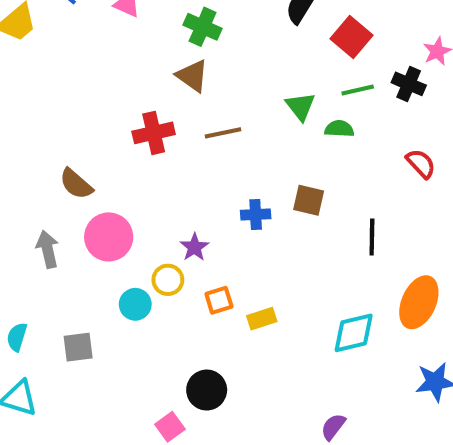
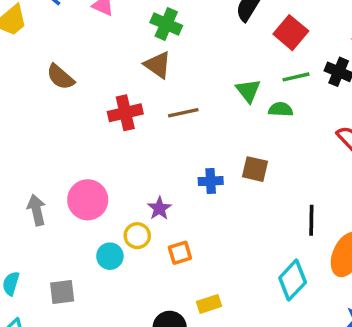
brown semicircle: (76, 184) -> (60, 77), moved
black line: (372, 237) -> (311, 220), moved
yellow rectangle: (262, 319) -> (209, 304), moved
cyan diamond: (354, 333) -> (293, 280), turned -33

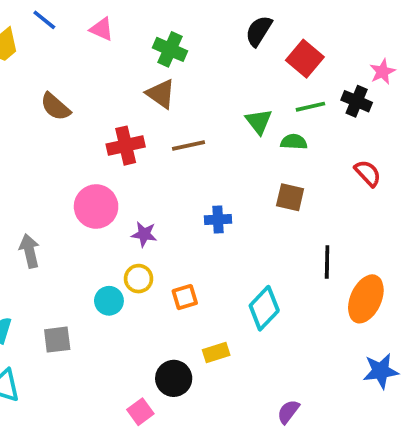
brown square: (255, 169) -> (290, 197), moved
pink circle: (88, 200) -> (96, 207), moved
purple star: (159, 208) -> (144, 234), moved, turned -30
cyan diamond: (293, 280) -> (264, 308), moved

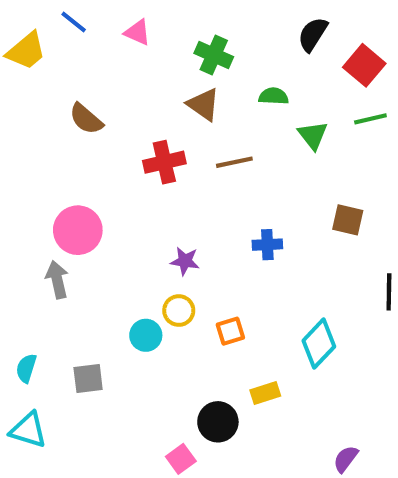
green semicircle: (294, 142) -> (274, 96), moved
pink circle: (96, 207) -> (78, 230), moved

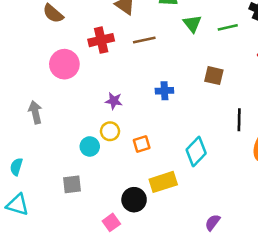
green line: (370, 119) -> (228, 27), moved
pink circle: (78, 230) -> (64, 64), moved
gray square: (88, 379) -> (72, 184), moved
yellow rectangle: (265, 393) -> (163, 182), size x1.5

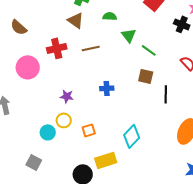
green line: (228, 27) -> (149, 50), moved, turned 49
black line: (239, 120) -> (166, 94), moved
gray square: (72, 184) -> (34, 162), turned 35

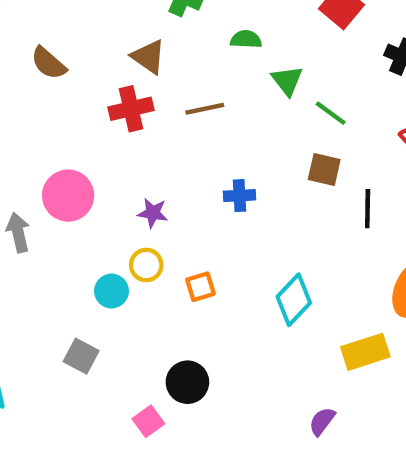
brown triangle: (76, 20) -> (148, 57), moved
pink circle: (28, 67) -> (68, 196), moved
yellow rectangle: (106, 160) -> (365, 352), moved

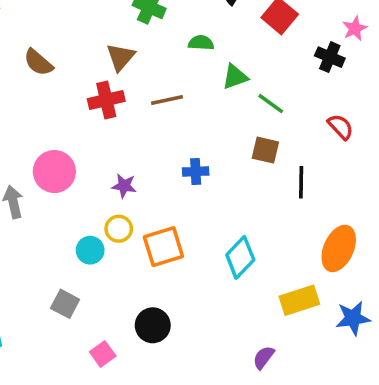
brown triangle: (148, 57) -> (121, 57), turned 36
green triangle: (287, 81) -> (235, 77), turned 48
orange square: (200, 287) -> (163, 247), size x1.6
pink square: (148, 421) -> (103, 354), moved

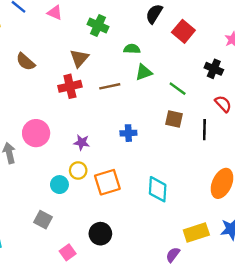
black cross: (330, 57) -> (214, 69), moved
green triangle: (235, 77) -> (144, 72), moved
black line: (301, 182) -> (204, 130), moved
cyan diamond: (240, 257) -> (158, 189), turned -40
yellow rectangle: (299, 300) -> (196, 232), moved

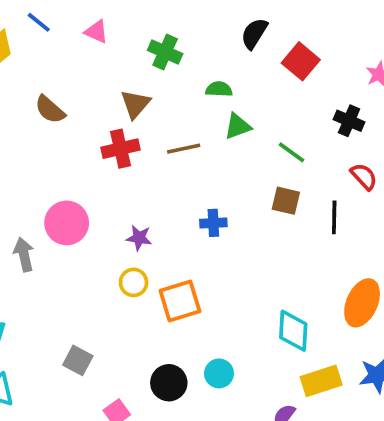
cyan circle: (59, 185) -> (219, 373), moved
cyan diamond: (158, 189) -> (293, 331), moved

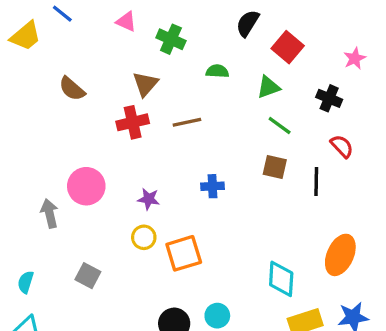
pink triangle: (96, 32) -> (126, 22), moved
green triangle: (238, 126) -> (268, 87), moved
gray square: (78, 360) -> (88, 276), moved

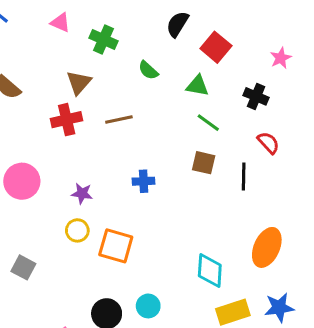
green semicircle: (217, 71) -> (148, 70), turned -140
green triangle: (268, 87) -> (197, 86), turned 30
orange square: (184, 253) -> (116, 246), turned 33

